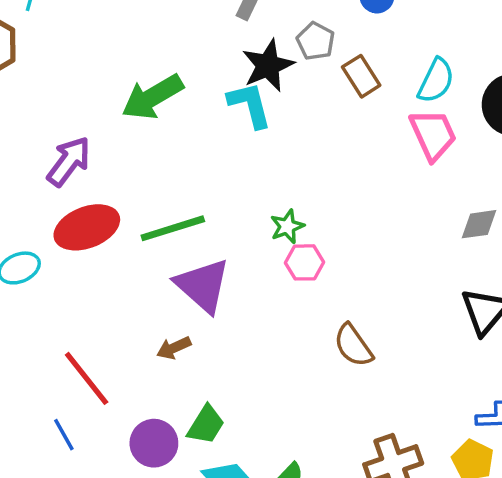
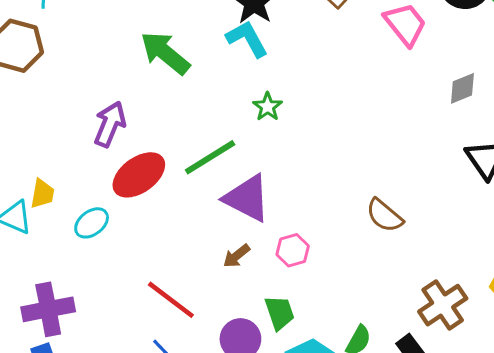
green arrow: (152, 97) -> (165, 53), turned 84
green star: (287, 226) -> (268, 107), moved
pink hexagon: (305, 262) -> (293, 250), moved
green trapezoid: (206, 425) -> (280, 313), turned -36

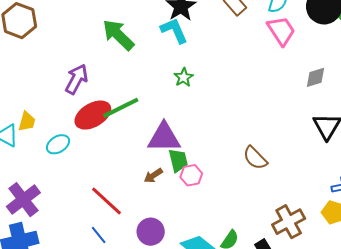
green line: (210, 157) -> (121, 108), moved
purple triangle: (247, 198) -> (164, 138), turned -33
purple cross: (48, 309) -> (23, 200), turned -32
green trapezoid: (280, 313) -> (178, 160), moved

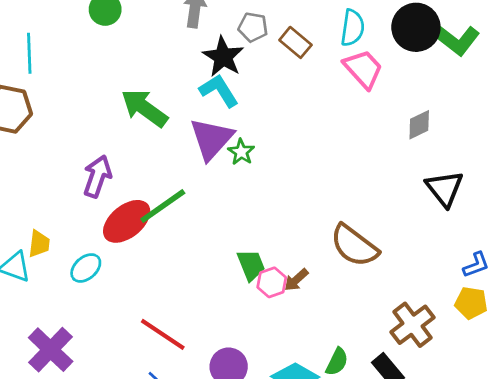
purple triangle: (164, 138) -> (211, 139), moved, turned -39
brown semicircle: (255, 158) -> (354, 246), size x1.4
brown arrow: (153, 176) -> (296, 280), moved

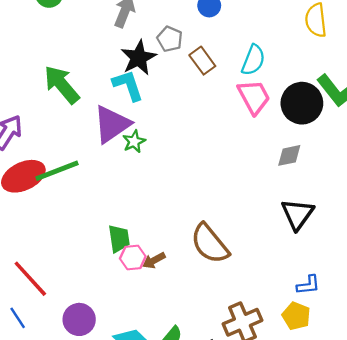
black circle: (416, 27) -> (302, 103), moved

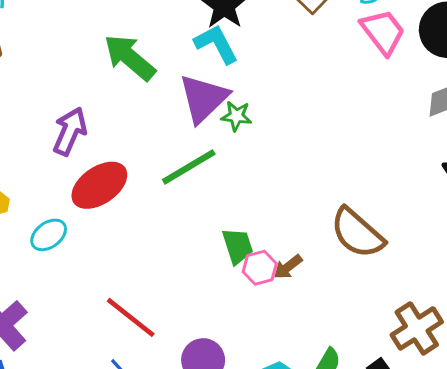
green star: (134, 141) -> (236, 116), turned -30
green line: (57, 171) -> (189, 167), moved

